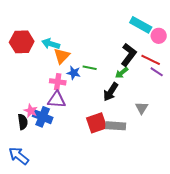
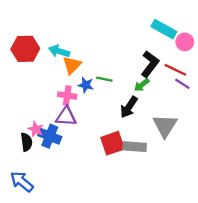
gray triangle: (142, 108) -> (165, 126), size x1.6

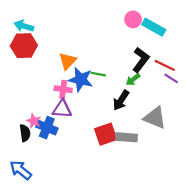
pink circle: (185, 42) -> (133, 19), moved
cyan arrow: (59, 51) -> (24, 26), moved
blue star: (86, 85) -> (81, 79), size x1.6
gray triangle: (165, 126) -> (155, 118), turned -40

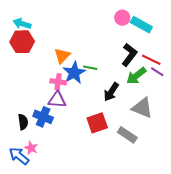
blue star: (81, 79) -> (74, 73), turned 30
green arrow: (133, 79) -> (136, 76), moved, size x1.5
pink star: (34, 121) -> (31, 148), moved
gray rectangle: (126, 137) -> (127, 135), moved, turned 30

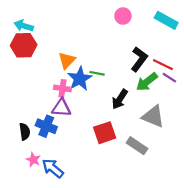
pink circle: (122, 18) -> (123, 16), moved
cyan rectangle: (141, 25) -> (166, 20), moved
blue arrow: (19, 156) -> (53, 168), moved

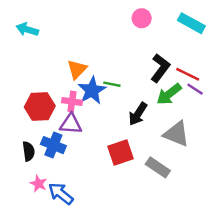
red hexagon: (24, 45) -> (40, 107), moved

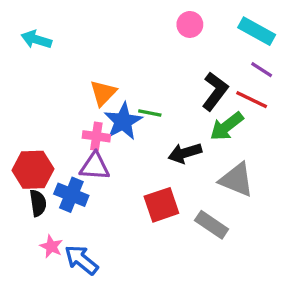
purple line: (195, 89) -> (262, 70), moved
red hexagon: (40, 107) -> (33, 170), moved
black arrow: (138, 114) -> (185, 153), turned 40

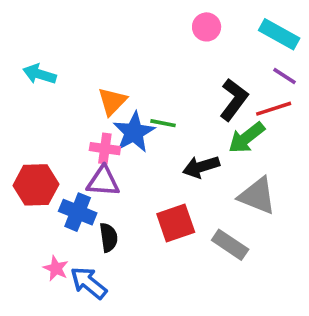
cyan arrow: (36, 40) -> (40, 74), moved
red line: (252, 100) -> (274, 109), turned -44
black semicircle: (38, 203) -> (109, 237), moved

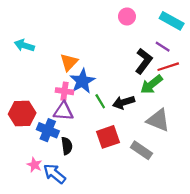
purple line: (285, 76) -> (163, 47), moved
green line: (163, 123) -> (100, 101), moved, turned 48

